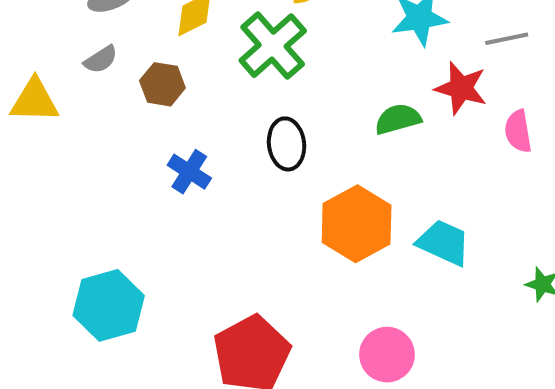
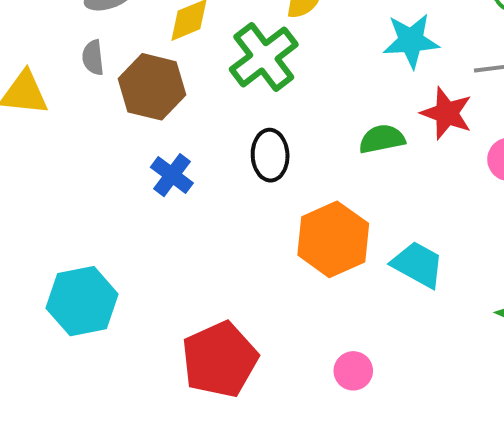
gray semicircle: (101, 59) -> (93, 58), turned 112
brown hexagon: (162, 84) -> (152, 87), size x1.5
pink circle: (387, 355) -> (353, 371), size x0.7

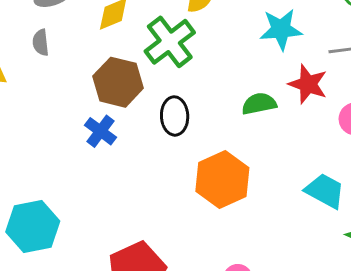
brown hexagon: (152, 87) -> (118, 82), moved
cyan trapezoid: (418, 265) -> (325, 191), moved

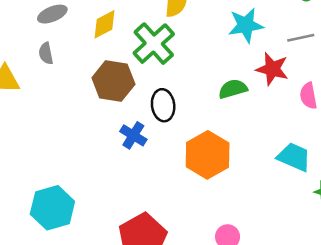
blue cross: (100, 131) -> (133, 135), moved

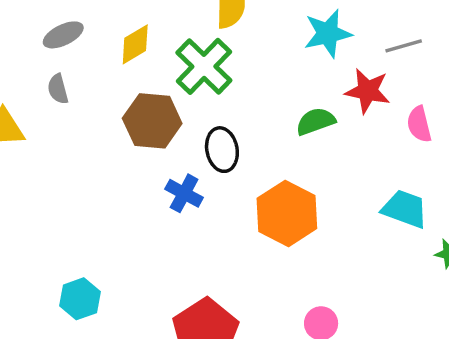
cyan hexagon: (52, 208) -> (80, 299), size x0.7

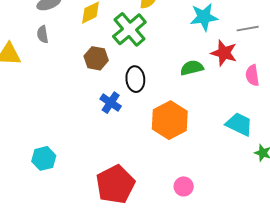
brown hexagon: (152, 121) -> (96, 58), size x0.7

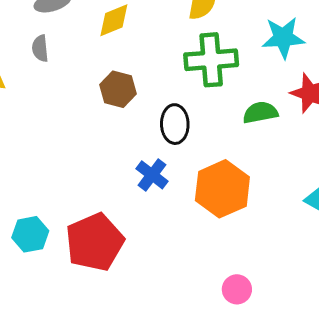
green cross: (129, 29) -> (211, 60), moved, turned 32
blue cross: (111, 103) -> (152, 175), moved
red pentagon: (115, 184) -> (95, 242), moved

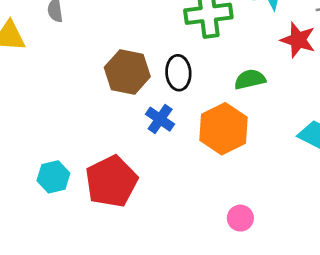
brown hexagon: (118, 89) -> (127, 72), moved, size x1.4
green semicircle: (260, 113) -> (250, 79), moved

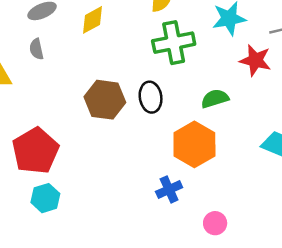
blue cross: (160, 119) -> (169, 189), moved, turned 35
red pentagon: (111, 181) -> (35, 151), moved

